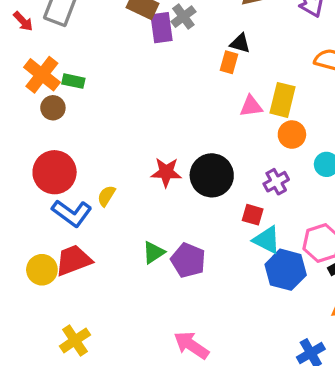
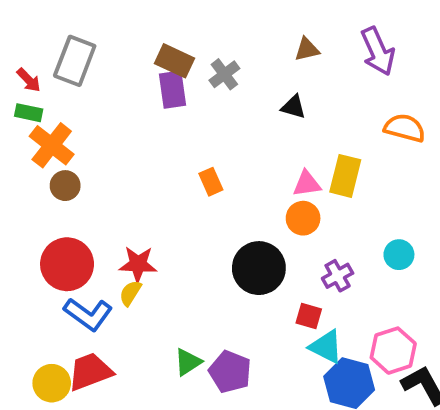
purple rectangle: (161, 28) -> (173, 90), moved
orange rectangle: (229, 62) -> (211, 182), moved, turned -40
green rectangle: (73, 81) -> (29, 113), moved
orange circle: (292, 135) -> (303, 218), moved
red star: (166, 172) -> (138, 264), moved

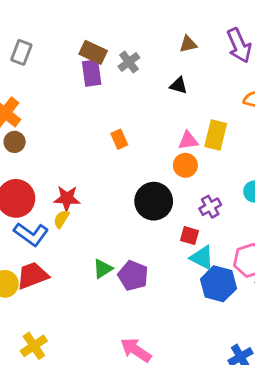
gray rectangle: (75, 61) -> (21, 52), size x0.7

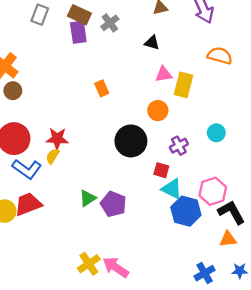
gray rectangle: (21, 52) -> (40, 15), moved
pink triangle: (188, 141) -> (164, 74), moved
yellow cross: (34, 346) -> (89, 264), moved

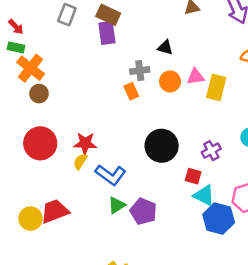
gray cross: (110, 23) -> (140, 71), moved, turned 30
black triangle: (152, 43) -> (165, 47), moved
orange circle: (158, 111) -> (170, 81), moved
blue L-shape: (27, 169) -> (111, 175), moved

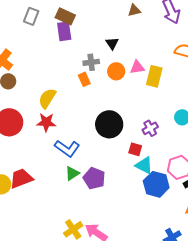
black triangle: (165, 47) -> (112, 43), turned 40
yellow semicircle: (80, 162) -> (47, 98), moved, size x1.5

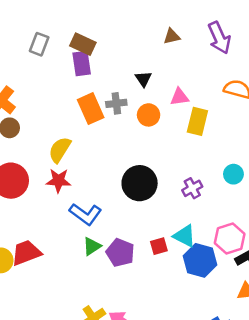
pink triangle: (137, 67) -> (179, 97), moved
orange rectangle: (84, 79) -> (91, 109), moved, size x1.6
red square: (135, 149) -> (159, 246), moved, turned -32

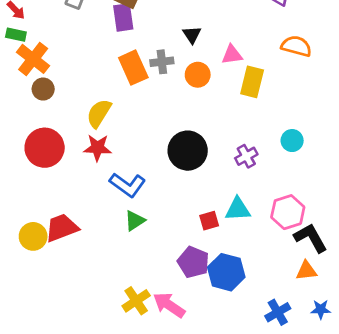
cyan triangle: (185, 236) -> (238, 209), turned -30
purple pentagon: (120, 253) -> (193, 262), moved
blue hexagon: (200, 260) -> (226, 272), moved

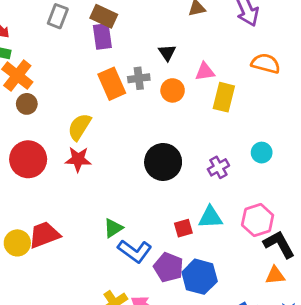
blue L-shape: (128, 185) -> (135, 251), moved

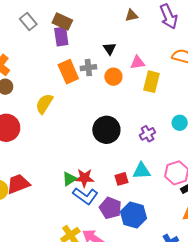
gray rectangle: (58, 16) -> (28, 21), turned -60
red star: (78, 159) -> (84, 178), moved

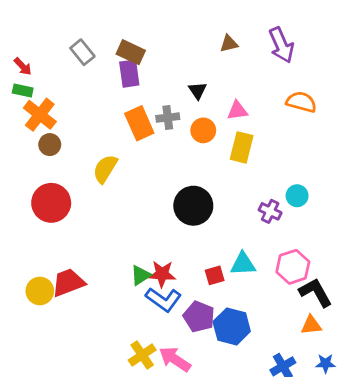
yellow rectangle: (152, 82) -> (242, 147), moved
purple cross: (148, 134) -> (270, 211), moved, turned -35

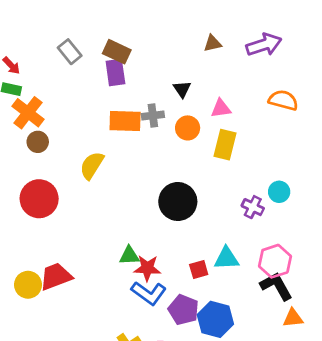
purple arrow: (281, 45) -> (264, 45), turned -84
orange rectangle: (139, 123) -> (125, 121), turned -64
green triangle: (141, 275) -> (129, 256), moved, turned 30
black L-shape: (316, 292) -> (276, 286), moved

